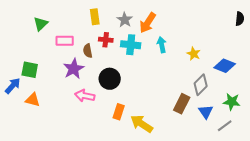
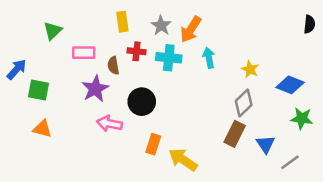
gray diamond: (201, 85) -> (244, 103), moved
blue arrow: (13, 86) -> (17, 69), moved
green star: (232, 102) -> (302, 118), moved

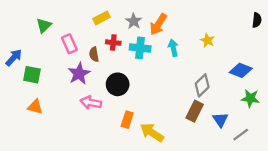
yellow rectangle: (122, 22) -> (102, 18), turned 70
pink rectangle: (84, 53) -> (69, 44), turned 66
yellow star: (250, 69) -> (208, 40), moved

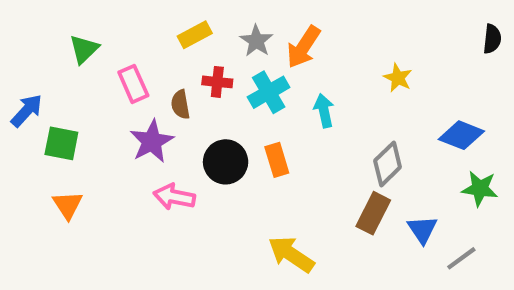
cyan cross: (140, 48) -> (269, 92), turned -36
cyan arrow: (173, 48) -> (324, 111), moved
orange triangle: (35, 107) -> (68, 205), turned 42
orange rectangle: (127, 120) -> (277, 160), moved, turned -35

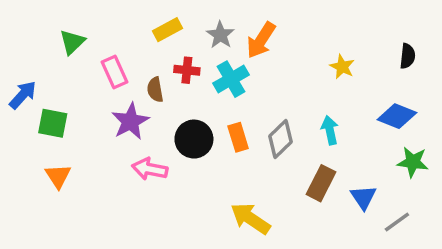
black semicircle: (492, 39) -> (407, 56), moved
cyan arrow: (324, 111) -> (330, 130), moved
gray diamond: (388, 164) -> (280, 139), moved

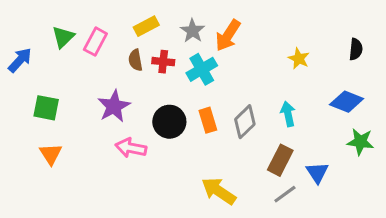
pink rectangle: (114, 72) -> (95, 42), moved, turned 52
brown semicircle: (155, 90) -> (135, 60), moved
blue arrow: (23, 95) -> (20, 60), moved
gray line: (397, 222) -> (285, 194), moved

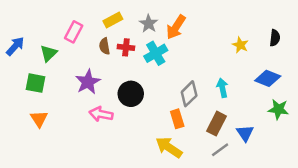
green triangle: (63, 37) -> (49, 53), moved
yellow star: (299, 59) -> (240, 45), moved
orange rectangle: (208, 120) -> (177, 119), moved

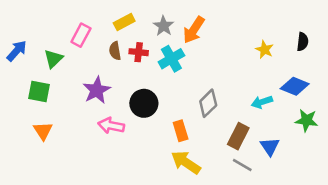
cyan arrow: (222, 88) -> (262, 102), moved, turned -96
orange rectangle: (177, 119) -> (181, 131), moved
gray line: (220, 150) -> (242, 165), turned 66

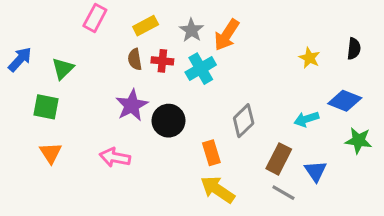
pink rectangle: (81, 35) -> (95, 18), moved
purple star: (97, 90) -> (132, 105), moved
pink arrow: (111, 126) -> (115, 157), moved

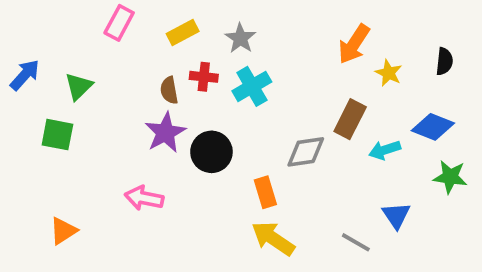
orange arrow: (227, 35) -> (354, 44), moved
brown semicircle: (135, 59) -> (169, 90), moved
gray diamond: (244, 121) -> (306, 152), turned 36
orange triangle: (51, 153) -> (63, 231), moved, turned 30
brown rectangle: (279, 159) -> (350, 119), moved

